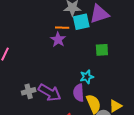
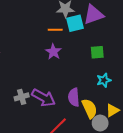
purple star: (58, 40) -> (53, 52), moved
cyan star: (87, 77) -> (104, 80), moved

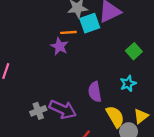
purple star: (53, 52) -> (59, 46), moved
green square: (97, 52) -> (134, 51), moved, turned -32
purple semicircle: (74, 97) -> (95, 92), moved

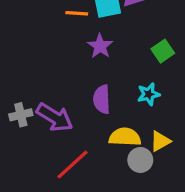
purple star: (59, 46) -> (100, 46), moved
yellow semicircle: (115, 117) -> (125, 137), turned -65

